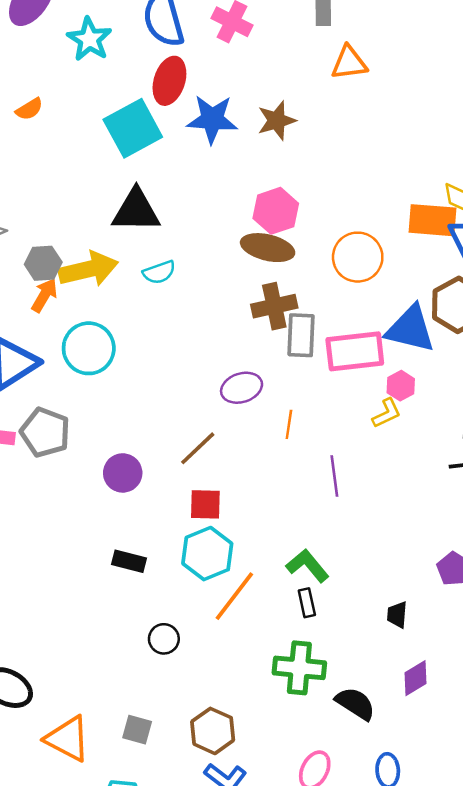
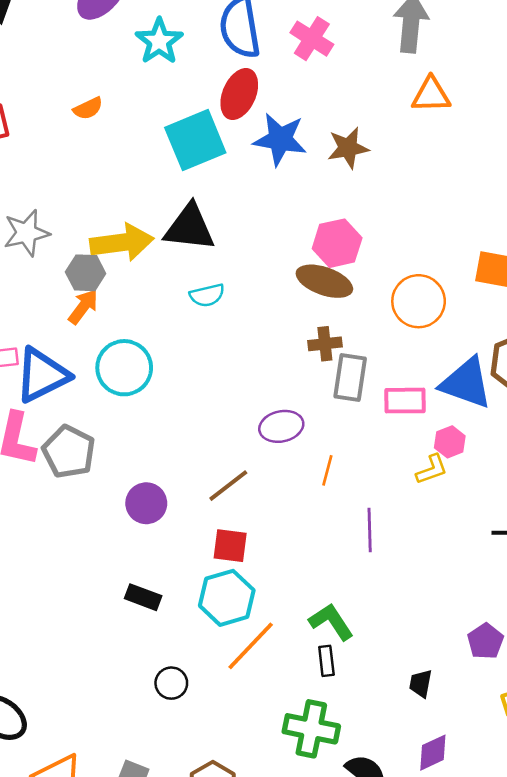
yellow arrow: (88, 269) -> (122, 242), moved
brown cross: (274, 306) -> (325, 344), size x0.7
pink rectangle: (355, 351) -> (405, 401), size x0.7

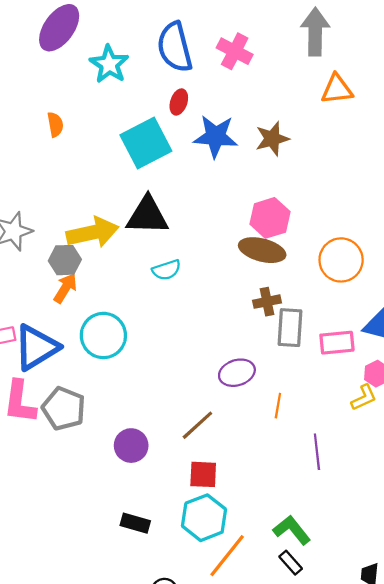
red ellipse: (239, 94) -> (179, 102), size x0.6
orange semicircle: (88, 108) -> (55, 124), turned -70
black rectangle: (326, 661) -> (291, 563), turned -30

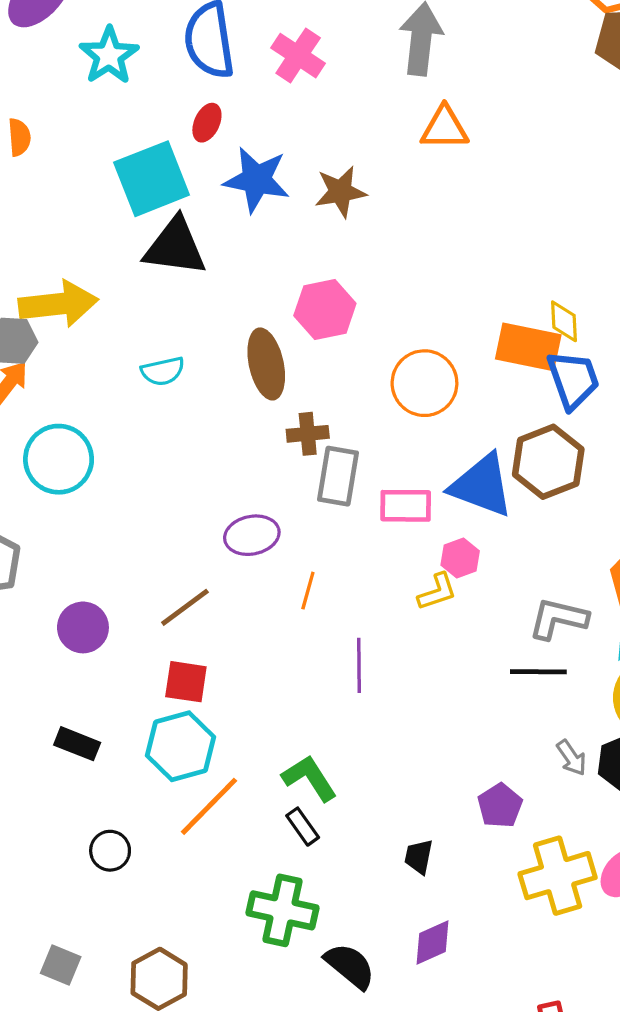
black triangle: (147, 215) -> (175, 247), moved
brown ellipse: (262, 250) -> (266, 364), moved, turned 57

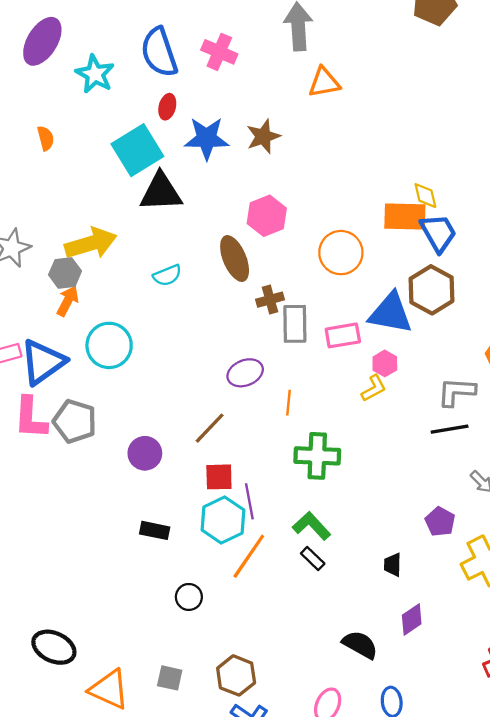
purple line: (359, 665) -> (249, 501), moved
green cross: (283, 910) -> (317, 456), moved

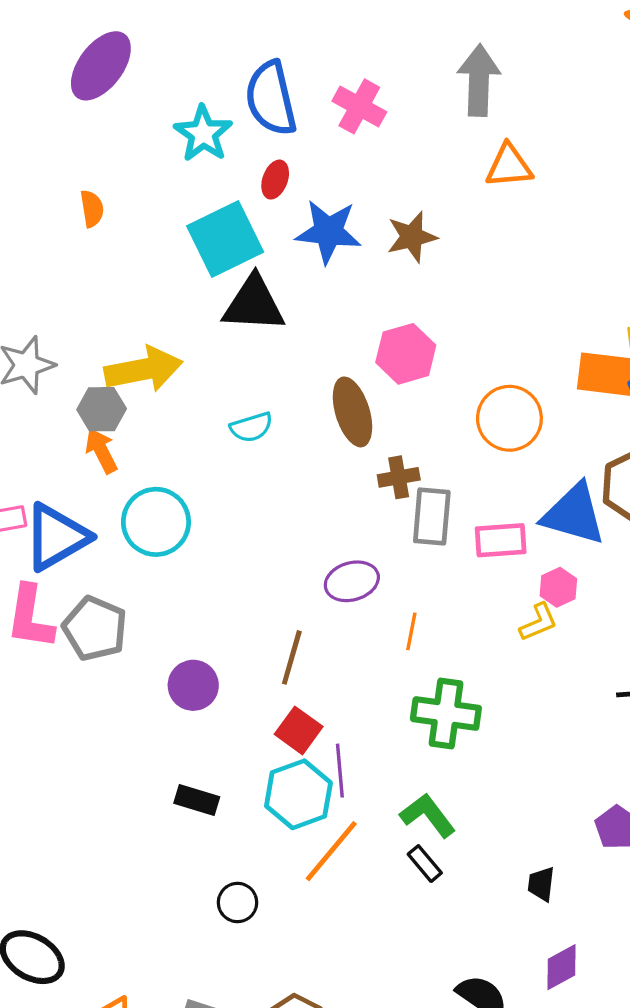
cyan star: (95, 74) -> (203, 134), moved
orange arrow: (68, 301) -> (101, 451), turned -60
brown line: (210, 428) -> (292, 657), turned -33
red square: (219, 477) -> (299, 730), turned 32

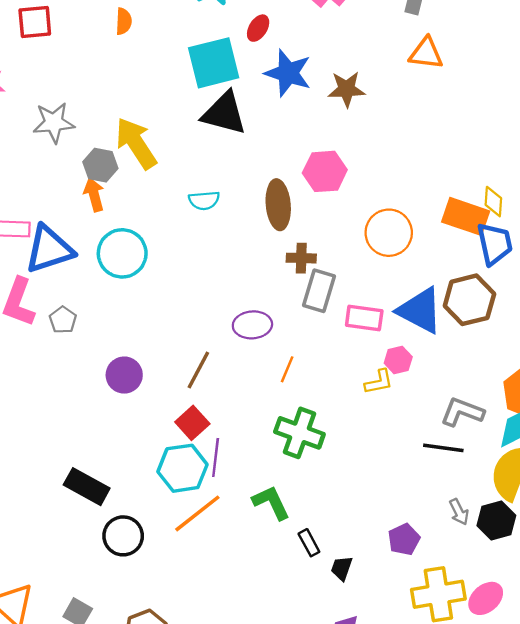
yellow arrow: (143, 369) -> (136, 143), turned -124
gray pentagon: (95, 628) -> (63, 320), size x0.6
black rectangle: (197, 800) -> (87, 487), moved, size x1.4
black rectangle: (425, 864) -> (309, 543), moved
black circle: (238, 903) -> (123, 536), size x1.4

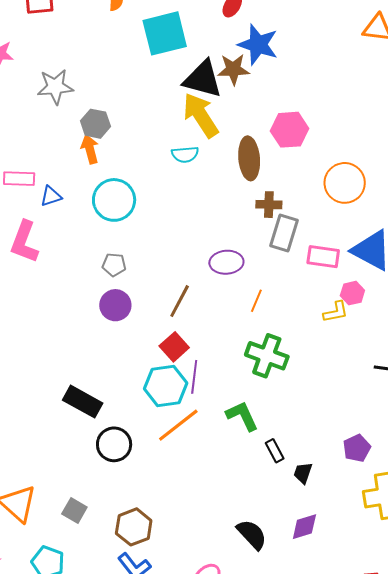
cyan square: (214, 63) -> (165, 33), moved
brown star: (347, 89) -> (233, 69), moved
yellow arrow: (136, 143) -> (201, 115), moved
blue triangle: (49, 249) -> (51, 196), size x0.5
gray pentagon: (63, 320) -> (114, 265), moved, turned -30

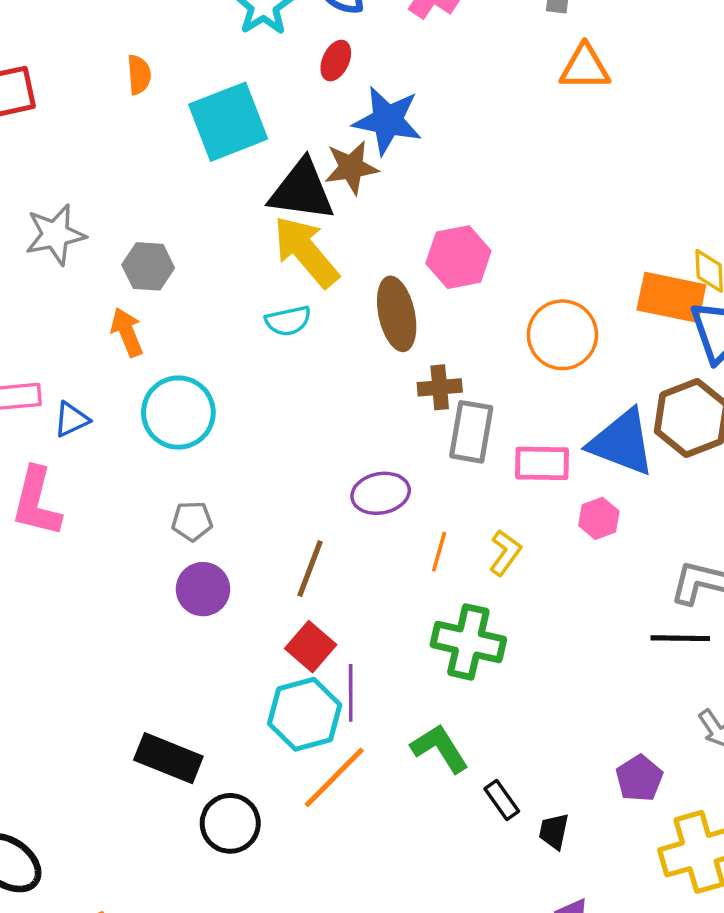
gray hexagon: (95, 124) -> (148, 266), moved
yellow L-shape: (336, 312) -> (505, 553), moved, turned -36

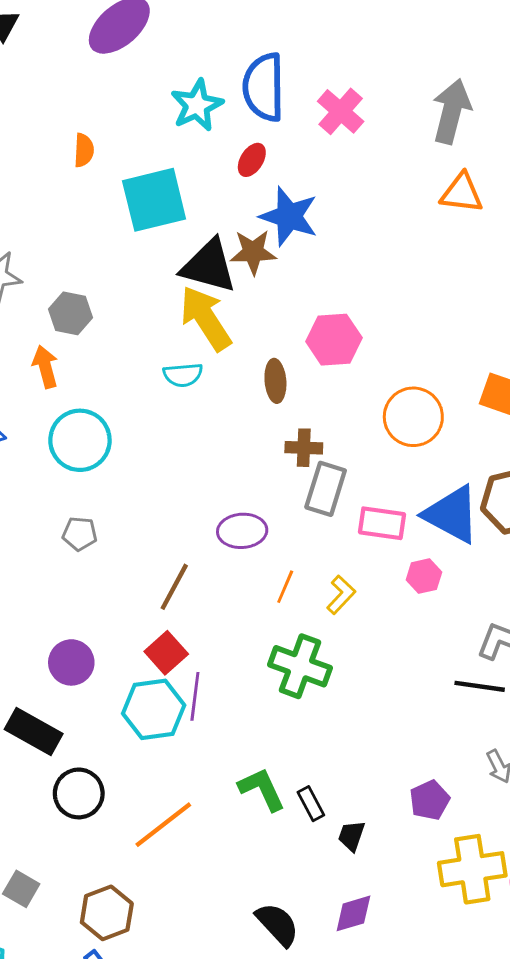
brown ellipse: (397, 314) -> (275, 381), size x0.7
purple circle: (203, 589) -> (71, 662), moved
green L-shape: (440, 748) -> (262, 789), moved
orange line: (334, 777) -> (163, 825), moved

